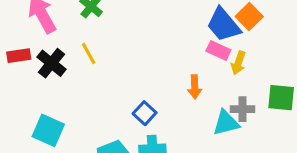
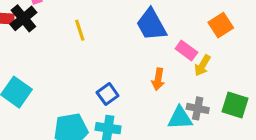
blue trapezoid: (224, 25) -> (151, 25), moved
yellow line: (89, 53) -> (80, 30), moved
black cross: (51, 63) -> (23, 18), moved

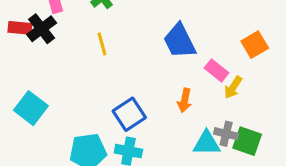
blue square: (108, 94) -> (129, 114), size x1.4
green square: (235, 105) -> (247, 141), moved

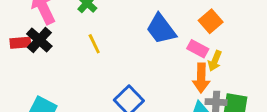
orange square: (255, 45) -> (211, 21), moved
orange arrow: (185, 100) -> (201, 78), moved, size x1.4

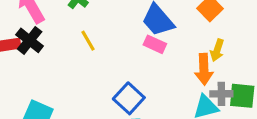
pink rectangle: (198, 49) -> (155, 44), moved

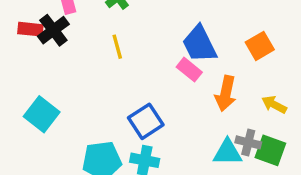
yellow arrow: (217, 50) -> (274, 105), moved, turned 85
orange arrow: (204, 69) -> (226, 93), moved

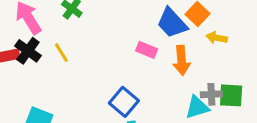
blue trapezoid: (199, 44) -> (172, 23), moved
yellow line: (117, 47) -> (61, 53), moved
yellow arrow: (274, 105) -> (217, 38), moved

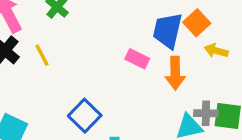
blue trapezoid: (172, 23) -> (168, 31), turned 52
blue square: (124, 102) -> (85, 116), moved

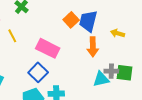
orange square: (197, 23) -> (71, 20), moved
pink rectangle: (137, 59) -> (48, 48), moved, size x1.6

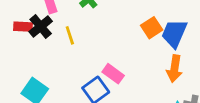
pink rectangle: (48, 48) -> (113, 74), moved, size x0.7

